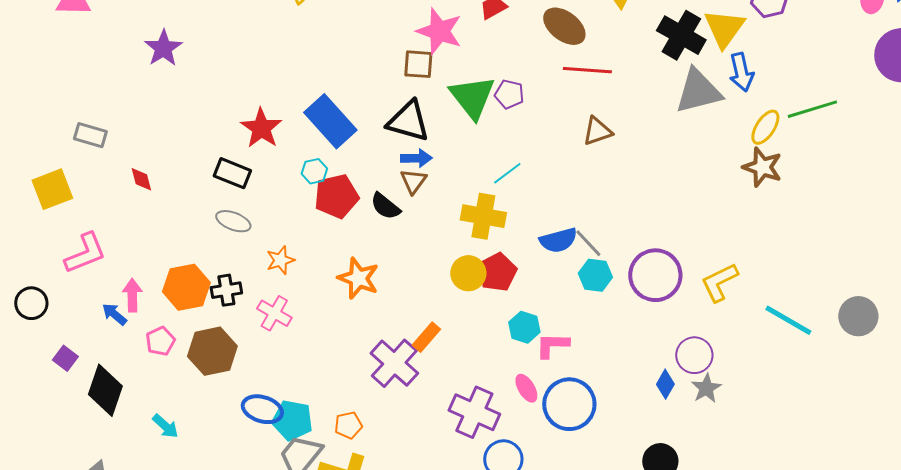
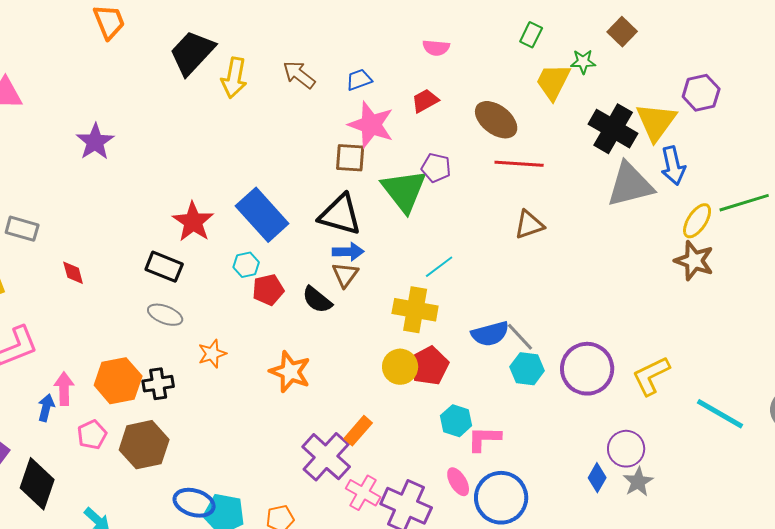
purple pentagon: (509, 94) -> (436, 168), moved
red pentagon: (336, 196) -> (268, 290), size x0.7
pink cross: (274, 313) -> (363, 493), moved
blue arrow: (114, 314) -> (46, 408), turned 64

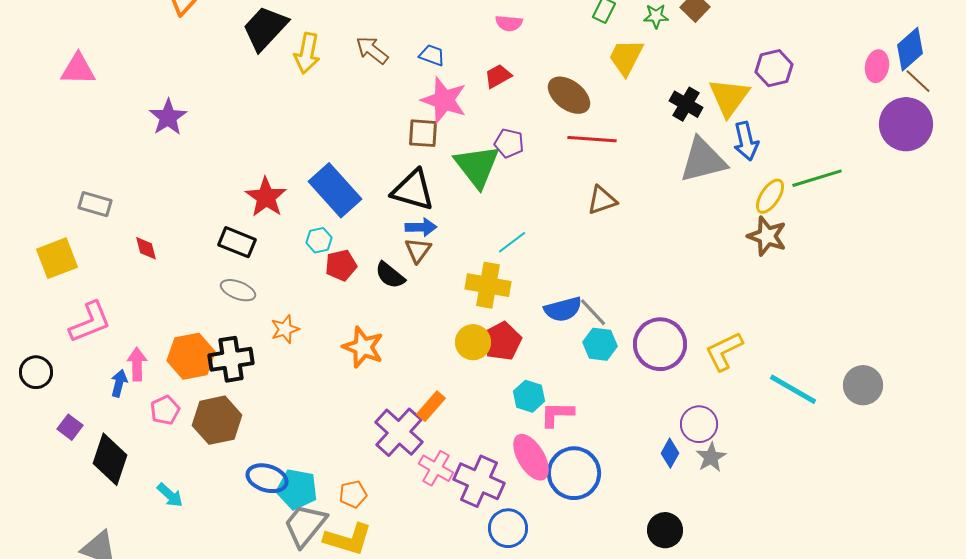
green star: (583, 62) -> (656, 16), moved
blue trapezoid: (359, 80) -> (432, 55), turned 40
black cross: (613, 129) -> (686, 104), size x0.7
black cross: (158, 384) -> (231, 359), size x1.4
pink ellipse: (458, 482) -> (531, 457), size x1.6

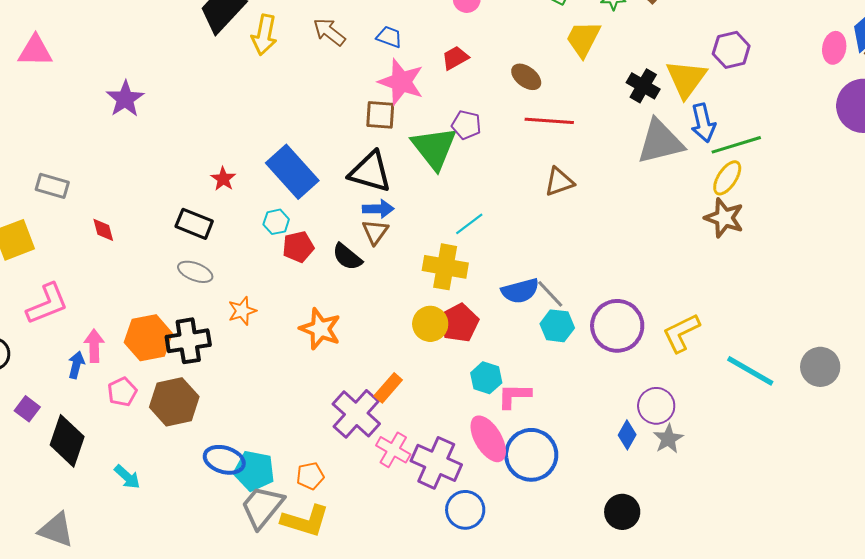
brown ellipse: (569, 95) -> (526, 77), size x0.7
green line: (817, 178) -> (736, 145), moved
red star: (266, 197) -> (223, 179), size x0.6

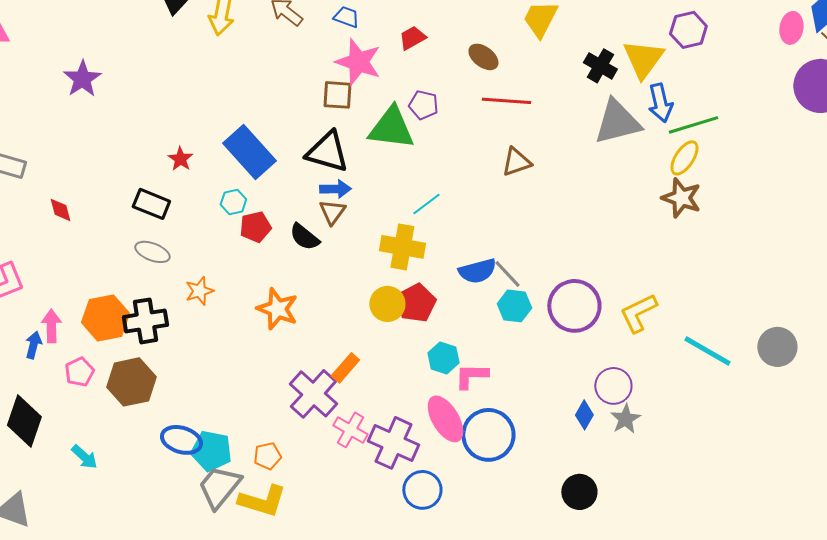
green triangle: (434, 148) -> (391, 128), turned -45

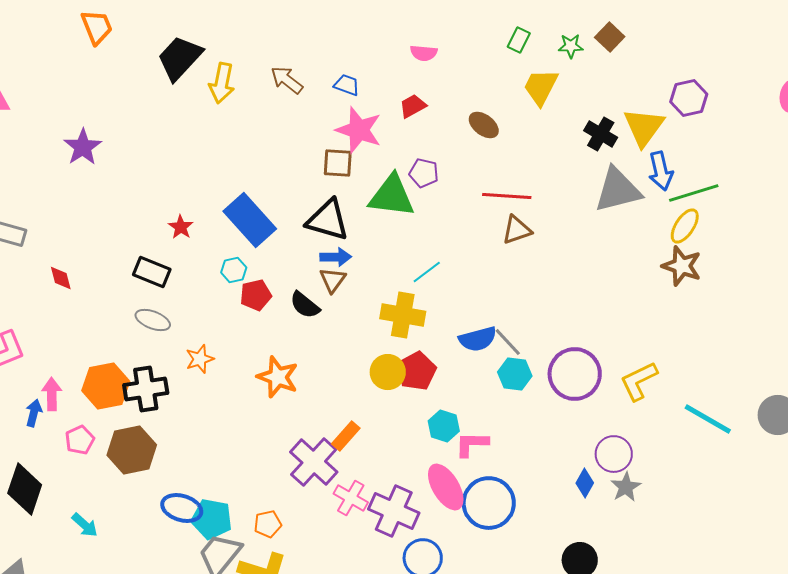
red line: (506, 101) -> (507, 196), moved

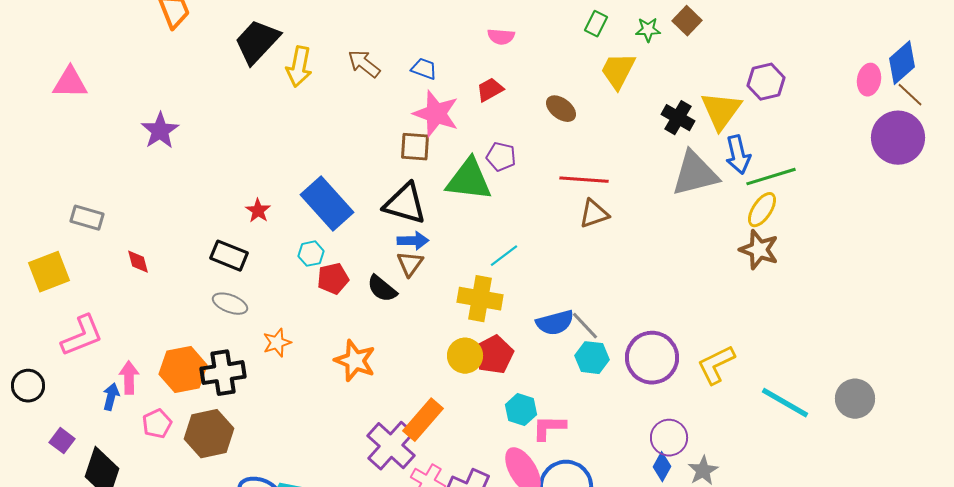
orange rectangle: (346, 436) -> (423, 420), size x1.4
purple circle: (614, 454) -> (669, 438), moved

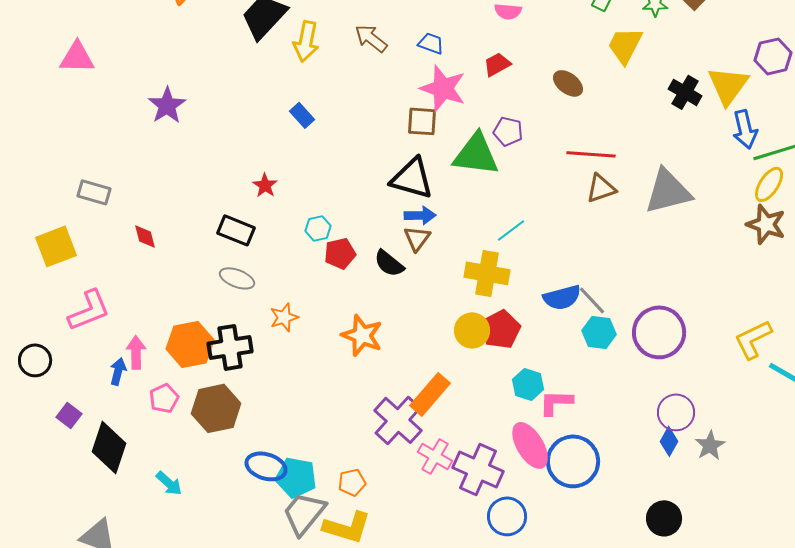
gray triangle: (695, 174) -> (668, 191), moved
blue rectangle: (327, 204) -> (302, 115), moved, size x0.5
yellow L-shape: (716, 365) -> (753, 339), moved

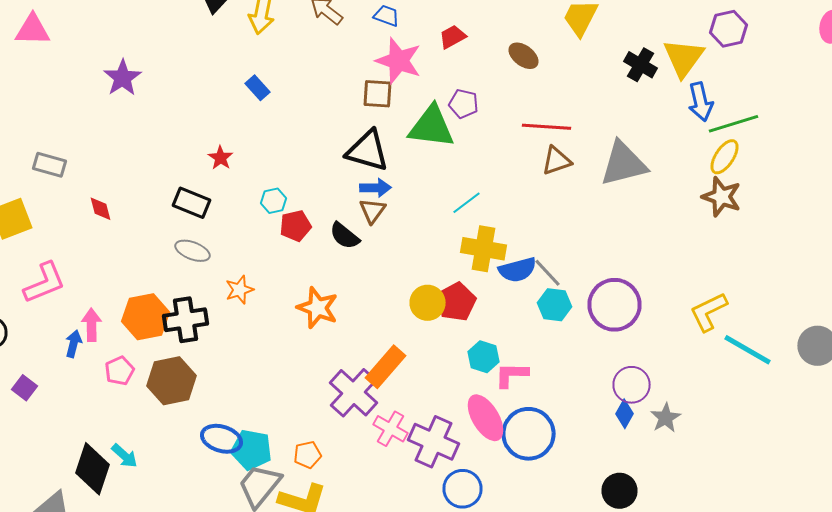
yellow cross: (487, 273) -> (484, 249), moved
black diamond: (109, 447) -> (92, 469), moved

